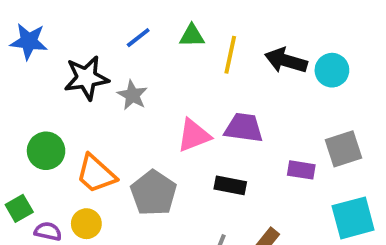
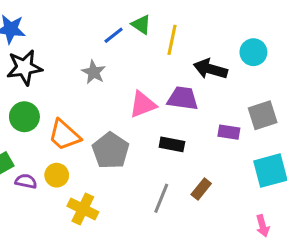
green triangle: (192, 36) -> (141, 25), turned 35
blue line: (138, 38) -> (114, 35), moved
black arrow: (286, 61) -> (210, 69), moved
black star: (86, 78) -> (24, 68), moved

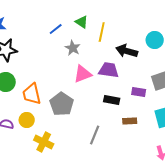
blue line: (114, 35) -> (56, 29), moved
gray star: (94, 72) -> (73, 48), moved
orange trapezoid: (64, 135) -> (32, 94), turned 35
black rectangle: (172, 144) -> (112, 100), moved
brown rectangle: (201, 189) -> (130, 121), moved, turned 48

